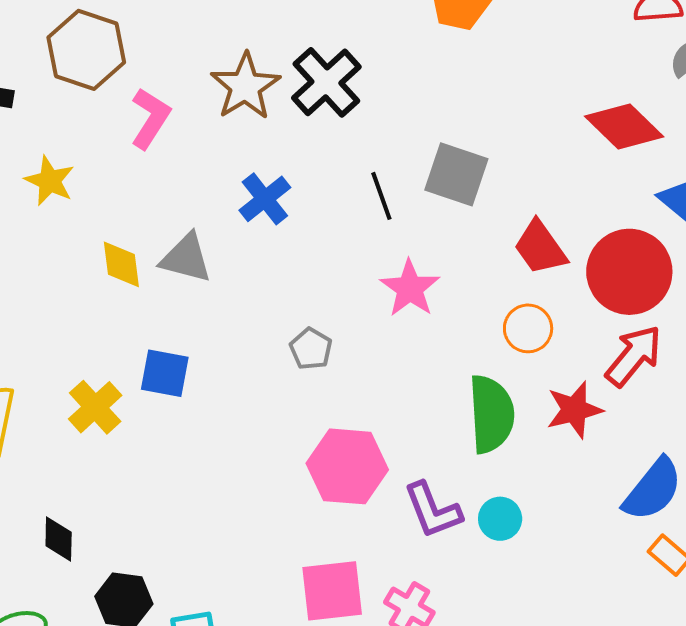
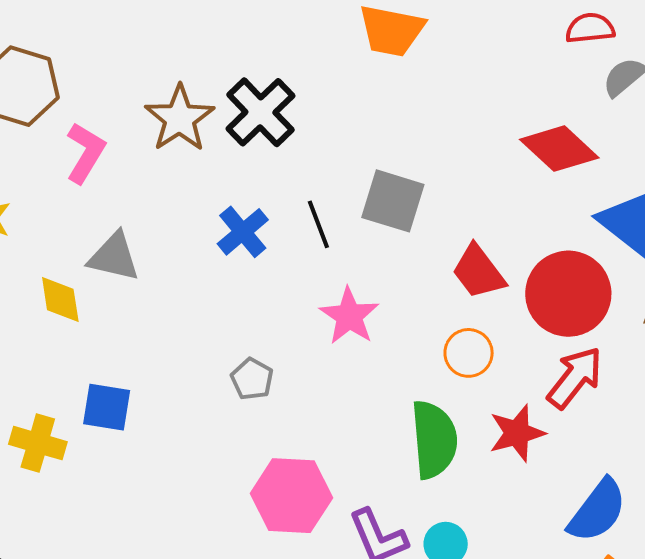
blue cross: (265, 199) -> (243, 232), moved
gray triangle: (186, 258) -> (114, 257), moved
yellow cross: (95, 407) -> (38, 443), turned -30

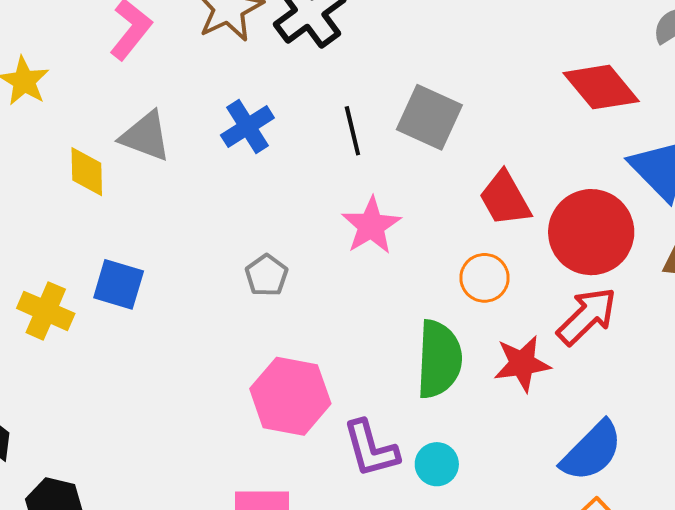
blue cross: (243, 232) -> (247, 127), moved

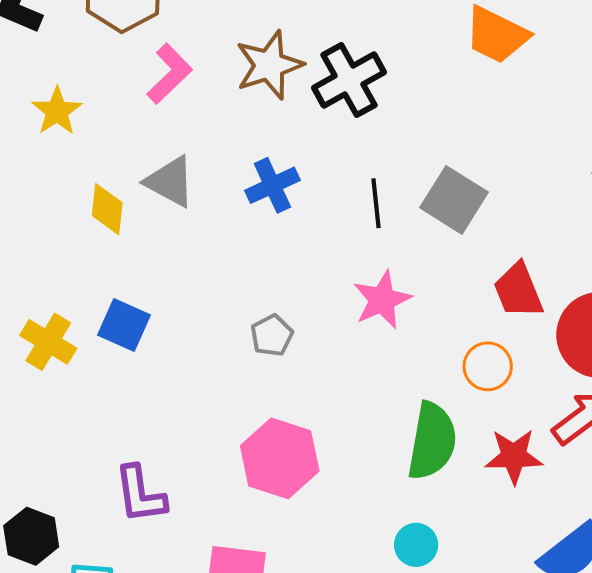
purple L-shape: (371, 449) -> (140, 494), moved

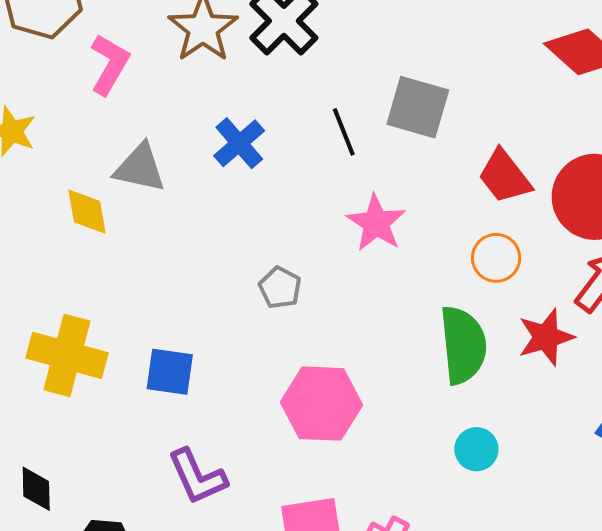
blue square: (124, 325) -> (170, 372), moved
yellow cross: (48, 342) -> (67, 355), size x1.4

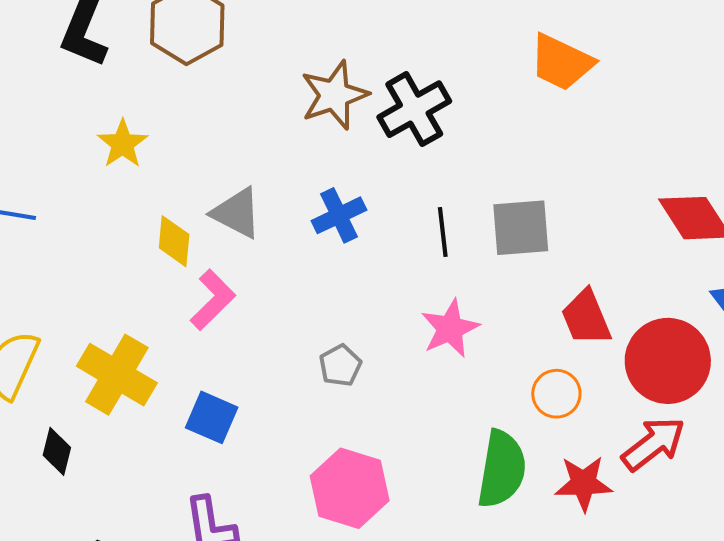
pink L-shape: (109, 64) -> (213, 300), moved
gray square: (418, 107) -> (521, 228), turned -36
black diamond: (36, 489) -> (57, 451), moved

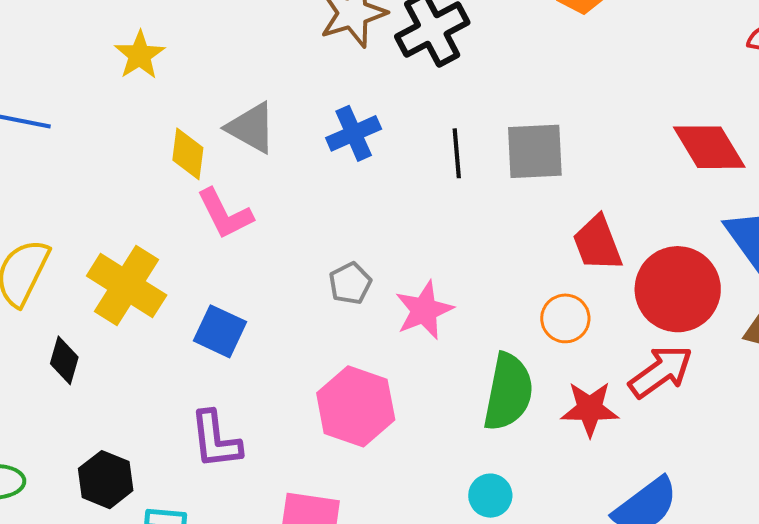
pink L-shape: (213, 300) -> (225, 214), turned 106
pink star: (450, 328) -> (424, 310), moved

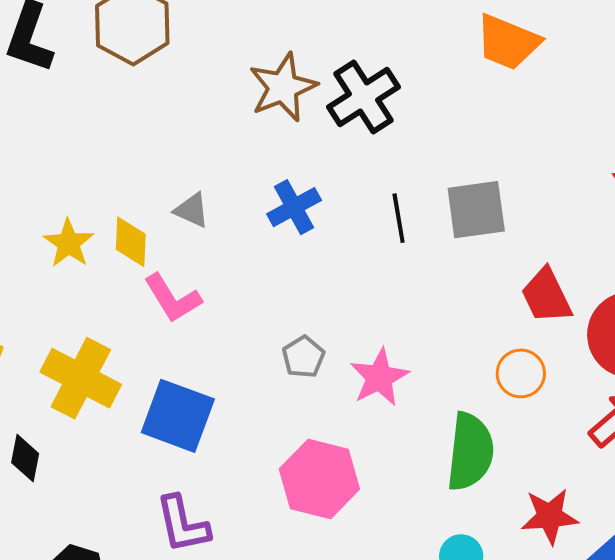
yellow star: (140, 55) -> (69, 243), moved
gray triangle: (251, 128) -> (192, 210), size x0.7
blue square: (220, 331) -> (178, 416), size x1.4
red star: (590, 409) -> (550, 516), moved

